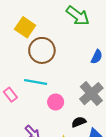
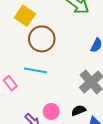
pink circle: (56, 102) -> (51, 111), moved

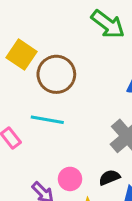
yellow square: (25, 16) -> (21, 55), moved

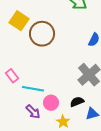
cyan line: (47, 120) -> (33, 89), moved

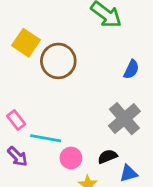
purple arrow: (33, 112) -> (18, 157), moved

